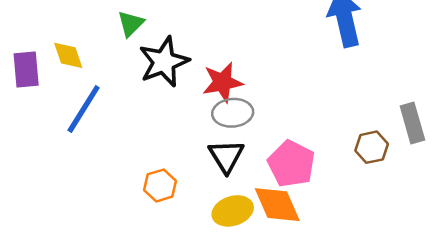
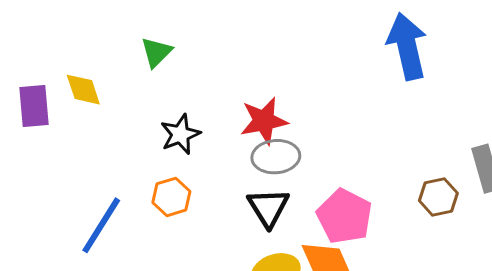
black star: (164, 62) -> (180, 134), moved, size x0.7
blue line: (84, 109) -> (101, 225), moved
orange hexagon: (160, 185) -> (171, 197), moved

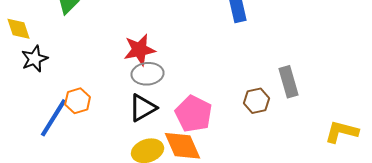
black star: (180, 134) -> (35, 59), moved
black triangle: (268, 207) -> (143, 108), turned 32
blue line: (101, 225) -> (54, 118), moved

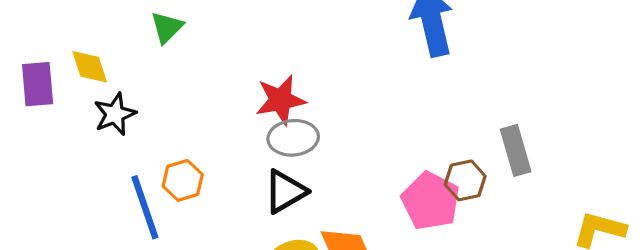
pink pentagon: (194, 114) -> (430, 201), moved
blue line: (54, 118) -> (145, 207), turned -51

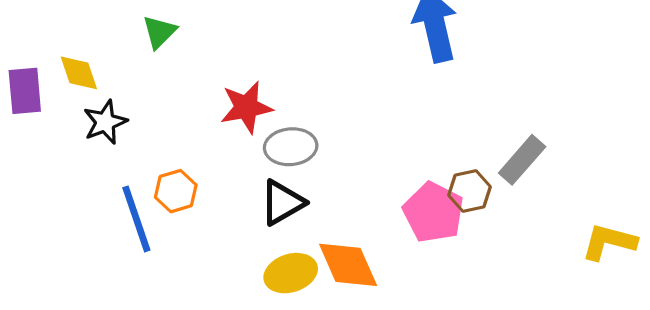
red star: (281, 100) -> (246, 107), moved
gray rectangle: (516, 150) -> (522, 160), turned 57

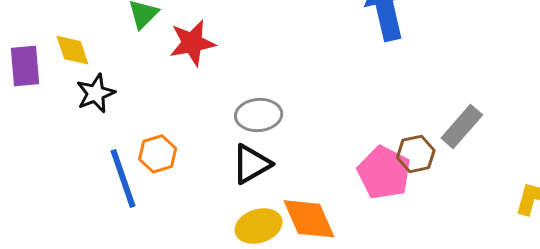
red star: (246, 107) -> (192, 43), moved

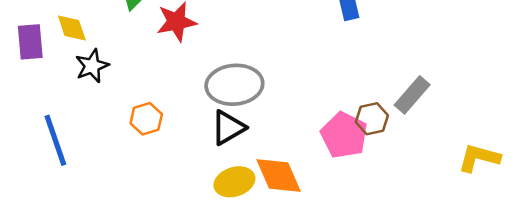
gray ellipse: (259, 115) -> (234, 85), size x1.4
blue line: (123, 178) -> (55, 140), moved

